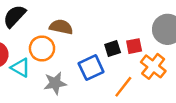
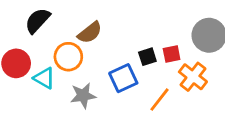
brown semicircle: (61, 27) -> (90, 33), turned 130

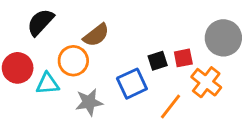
cyan triangle: (44, 78) -> (48, 84), turned -35

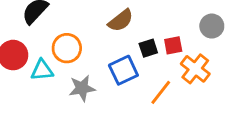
brown semicircle: (96, 35) -> (121, 21), moved
gray circle: (223, 38) -> (212, 26), size x0.7

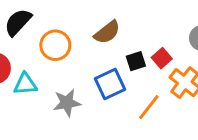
red square: (173, 45) -> (162, 58), turned -30
orange circle: (67, 48) -> (55, 45), moved

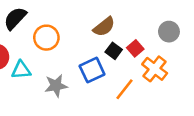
brown semicircle: (107, 32) -> (104, 27), moved
black square: (136, 61) -> (114, 51), turned -35

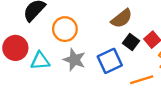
gray star: (56, 86) -> (74, 60), moved, turned 30
orange line: (124, 89) -> (142, 80), turned 35

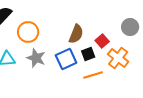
brown semicircle: (122, 18) -> (76, 34), moved, turned -30
black square: (131, 42) -> (88, 54), moved, turned 32

